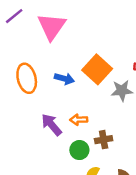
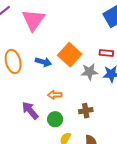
purple arrow: (52, 125) -> (30, 110), moved
brown cross: (104, 140) -> (86, 111), moved

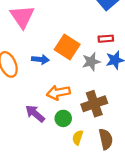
orange arrow: (55, 95) -> (58, 93), size x1.5
brown cross: (86, 111) -> (94, 104), size x1.6

